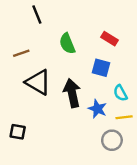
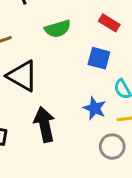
green semicircle: (67, 44) -> (58, 29), turned -85
black arrow: (72, 93) -> (44, 124), moved

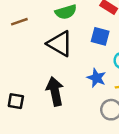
black triangle: (22, 76) -> (60, 44), moved

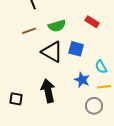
brown line: (19, 22) -> (29, 31), moved
blue square: (100, 36) -> (76, 49), moved

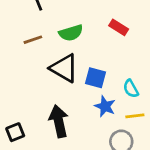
blue square: (76, 49) -> (95, 78), moved
black square: (16, 99) -> (15, 132), turned -32

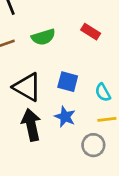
black triangle: (64, 68) -> (27, 87), moved
blue star: (105, 106) -> (65, 117), moved

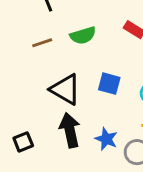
blue star: (65, 117) -> (106, 139), moved

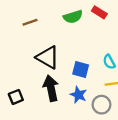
green semicircle: (83, 35) -> (73, 17), moved
blue square: (109, 84) -> (81, 69), moved

